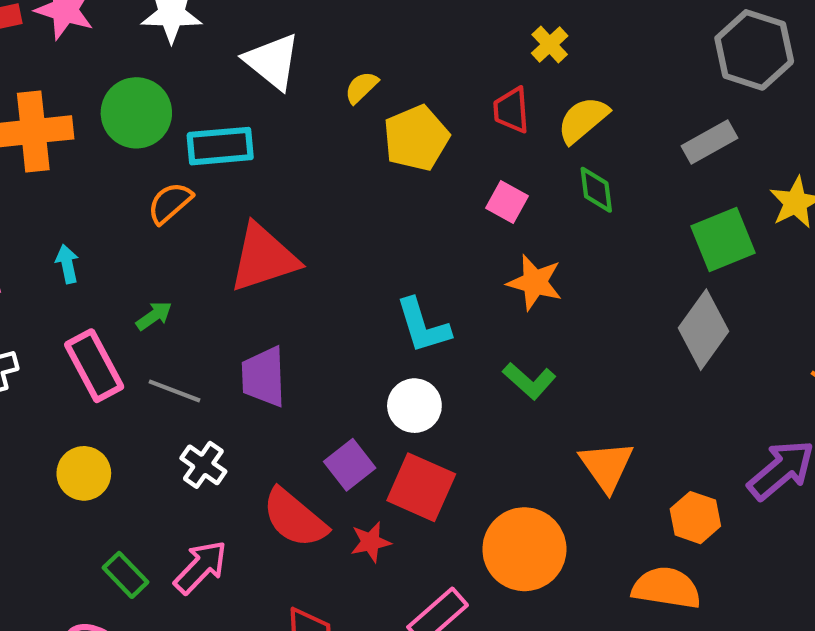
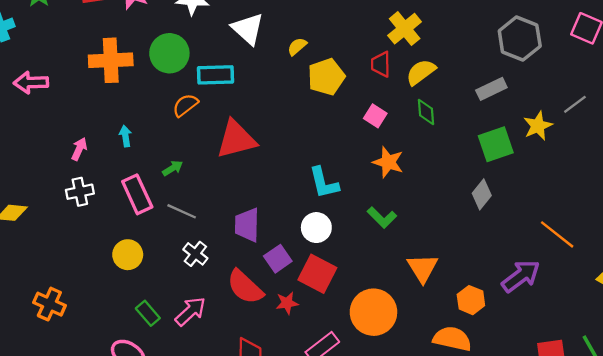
yellow cross: (550, 45) -> (405, 29), size x1.6
gray diamond: (704, 330) -> (482, 194), size x0.7
purple trapezoid: (263, 377) -> (247, 225), moved

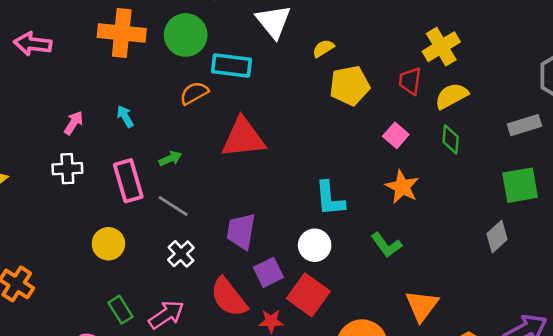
cyan arrow: (125, 136) -> (125, 116), turned -30

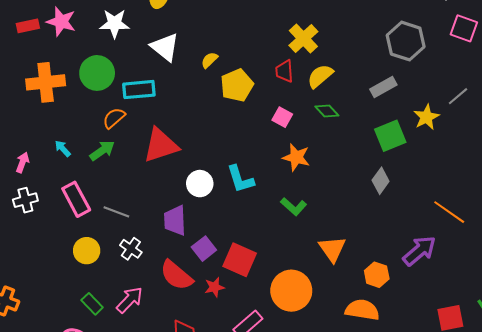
green diamond: (451, 139) -> (327, 111), turned -35
green arrow: (170, 158) -> (102, 151), moved, size x1.4
yellow circle: (108, 244) -> (87, 251), moved
white circle: (315, 245) -> (200, 184), moved

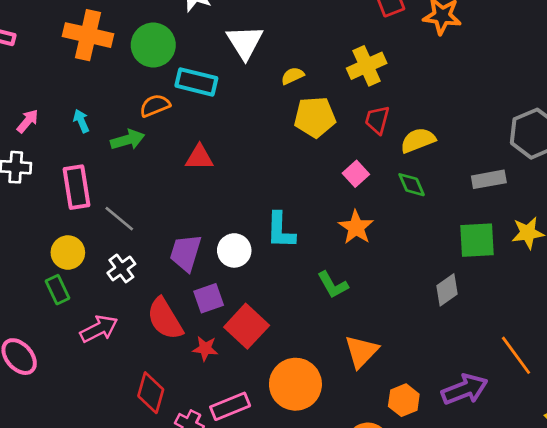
yellow cross: (303, 38) -> (367, 66), moved
red triangle: (161, 145) -> (199, 157), size x0.6
white circle: (200, 184) -> (234, 250), moved
green rectangle: (92, 304) -> (57, 290), moved

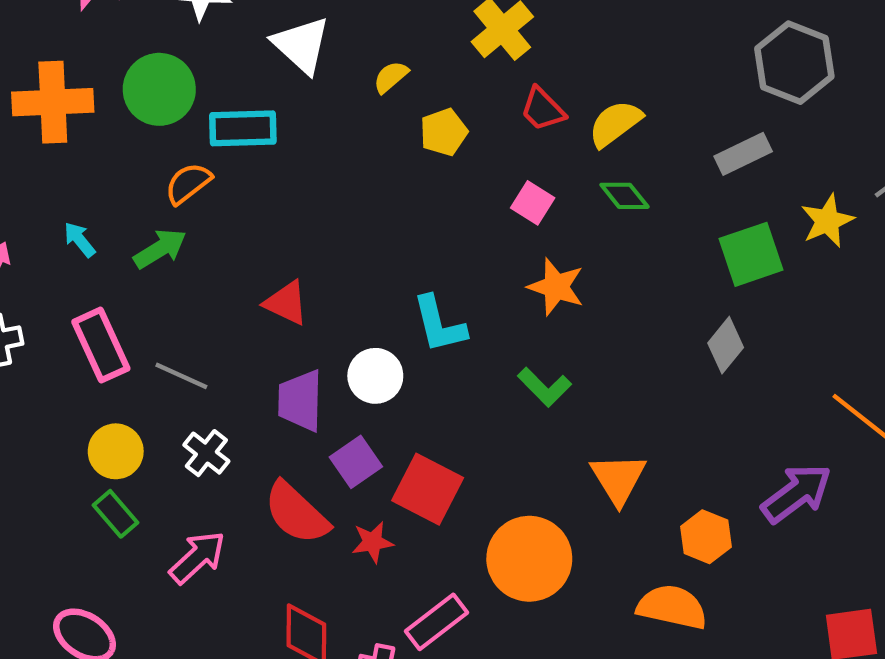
yellow pentagon: (315, 117) -> (444, 132), size x0.7
red trapezoid: (377, 120) -> (543, 109), turned -44
red triangle: (199, 157) -> (286, 303), moved, turned 40

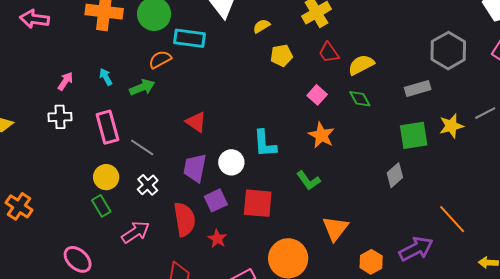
red square: (428, 489) -> (258, 203), moved, turned -32
red semicircle: (296, 513) -> (184, 219), turned -152
red star: (373, 542) -> (217, 239), turned 30

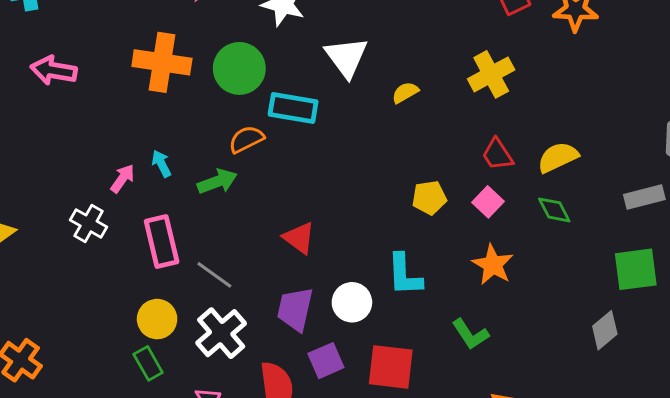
red trapezoid: (329, 53) -> (497, 154), moved
yellow pentagon: (282, 55) -> (429, 198), moved
pink arrow: (65, 81) -> (123, 179), moved
white cross: (60, 117) -> (89, 223), turned 30
white cross: (148, 185) -> (221, 333), size x1.5

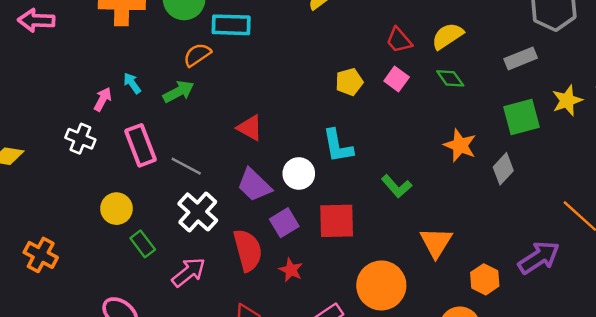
orange star: (493, 265) -> (460, 145), moved
purple trapezoid: (295, 309) -> (254, 185), turned -51
yellow circle: (157, 319) -> (116, 209), moved

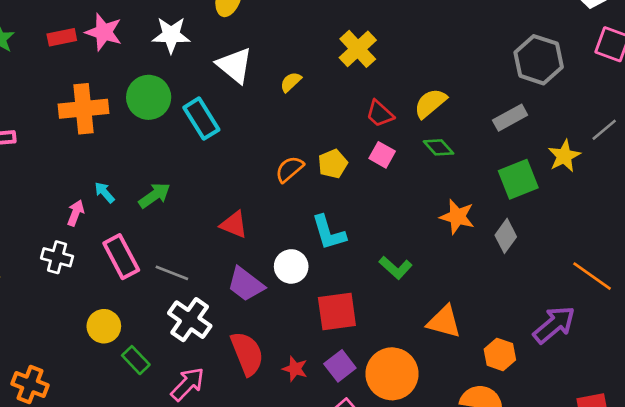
cyan rectangle: (231, 25) -> (201, 119), turned 63
orange semicircle: (197, 55) -> (289, 169), moved
purple square: (284, 223) -> (340, 366), moved
orange triangle: (436, 242) -> (444, 322), turned -40

